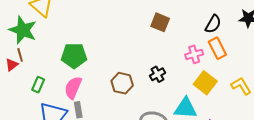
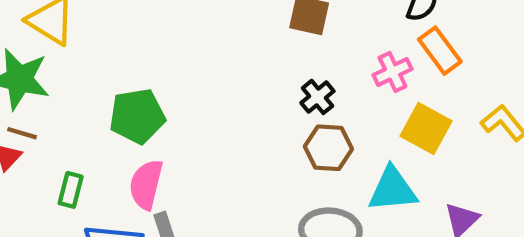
brown line: (20, 55) -> (22, 133), turned -48
black cross: (157, 74) -> (317, 97), moved
brown hexagon: (122, 83) -> (328, 148), moved

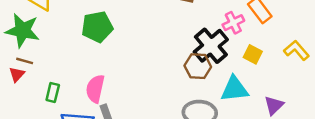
black cross: (317, 97) -> (211, 46), moved, size x1.8
green pentagon: (137, 116) -> (97, 27), moved
yellow square: (426, 129) -> (253, 54), size x0.7

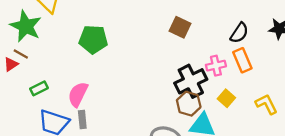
brown hexagon: (198, 66) -> (189, 104), moved
green rectangle: (53, 93) -> (39, 88), turned 36

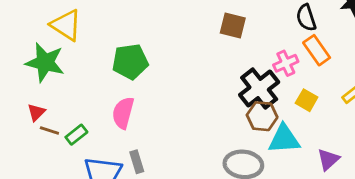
black semicircle: (239, 33) -> (306, 18), turned 140
brown line: (21, 54) -> (49, 130), moved
pink semicircle: (78, 94) -> (123, 113), moved

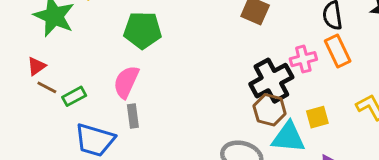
yellow square: (307, 100) -> (317, 117), moved, turned 35
gray rectangle: (137, 162) -> (133, 116), moved

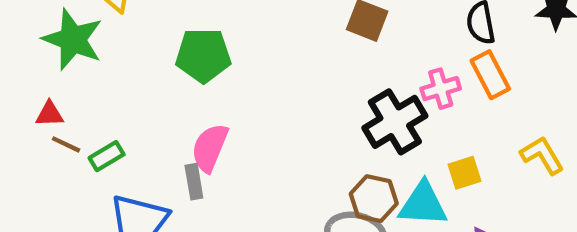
red triangle: (36, 66) -> (50, 114), turned 36
pink semicircle: (126, 82) -> (210, 148), moved
brown hexagon: (270, 110) -> (374, 199), moved

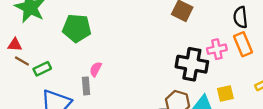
green pentagon: (203, 55) -> (77, 28), moved
black cross: (395, 122) -> (192, 64), turned 36
pink semicircle: (210, 148) -> (96, 69), size x0.6

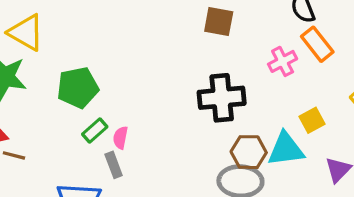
black cross: (192, 64) -> (222, 98), moved
green rectangle: (42, 69) -> (95, 130), moved

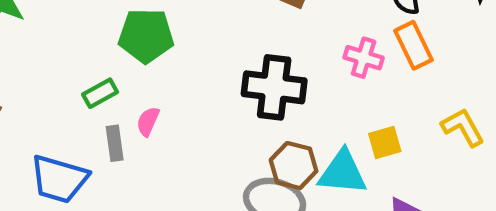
pink cross: (283, 61) -> (364, 58), turned 32
green pentagon: (78, 88) -> (146, 36), moved
pink semicircle: (120, 138) -> (148, 121), moved

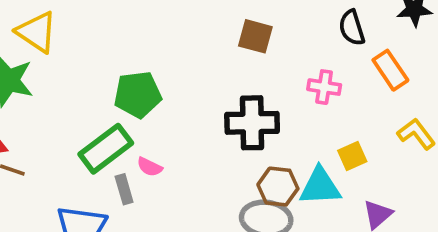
orange rectangle: (414, 45) -> (390, 70), moved
green rectangle: (100, 93) -> (106, 149), size x1.8
pink semicircle: (148, 121) -> (150, 167), turned -80

